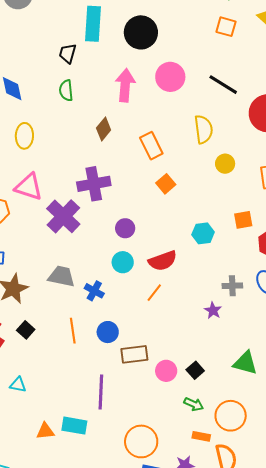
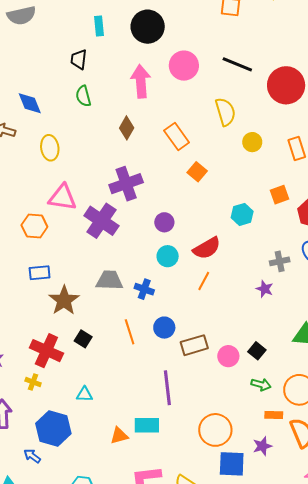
cyan rectangle: (93, 24) -> (99, 26), size x0.6

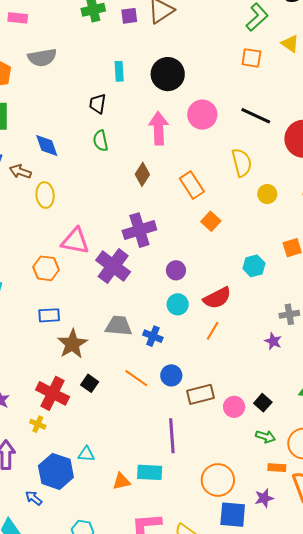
yellow ellipse: (50, 148) -> (45, 195), moved
orange line: (130, 332) -> (136, 378), turned -40
cyan triangle: (84, 394) -> (86, 454), moved

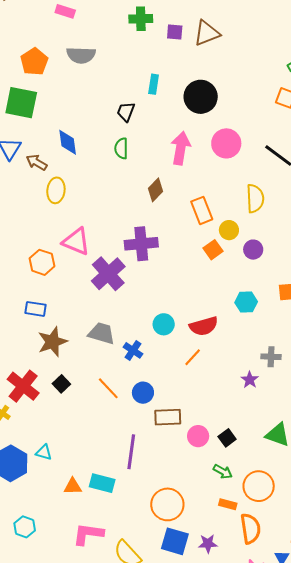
yellow circle: (267, 194) -> (229, 230), moved
purple circle: (176, 270) -> (253, 250), moved
purple star: (264, 498) -> (208, 544), moved

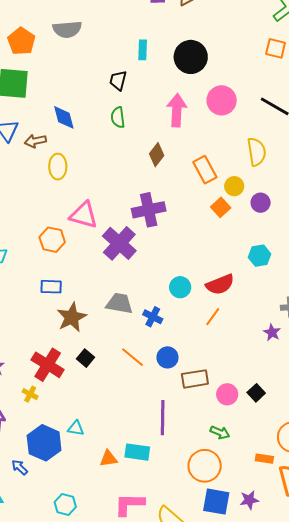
brown arrow: (37, 162) -> (35, 141), turned -35
green arrow: (223, 472) -> (220, 432), moved

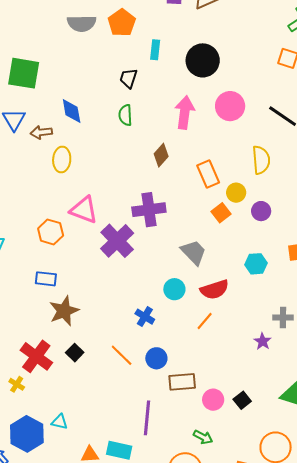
orange pentagon: (21, 41) -> (122, 23), moved
gray trapezoid: (119, 303) -> (194, 252), moved, turned 32

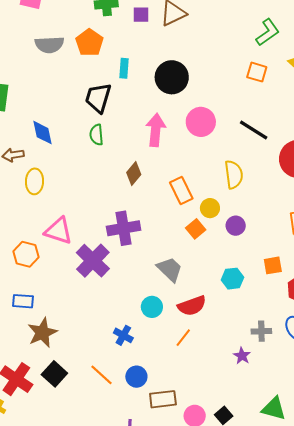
black trapezoid: (129, 78) -> (98, 98), size x1.5
black square: (75, 353) -> (54, 374), size x1.4

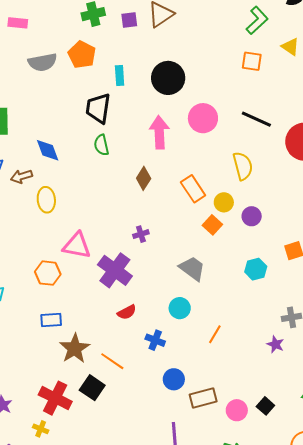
purple cross: (124, 228) -> (141, 234), size x0.5
red semicircle: (192, 306) -> (127, 312), moved, size x0.7
orange line: (101, 375) -> (112, 361), moved

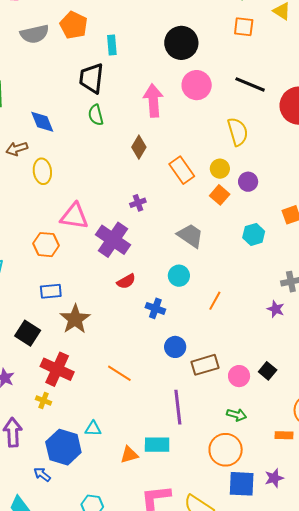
black circle: (168, 78) -> (181, 43), moved
orange rectangle: (193, 189) -> (182, 170), moved
orange square: (212, 225) -> (220, 195), moved
orange line: (112, 361) -> (119, 373), moved
black square: (92, 388) -> (28, 333), moved

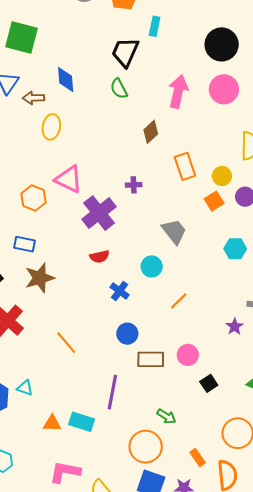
green semicircle: (96, 115) -> (119, 89), turned -30
pink circle: (239, 376) -> (188, 355), moved
orange rectangle: (284, 435) -> (198, 458), moved, turned 36

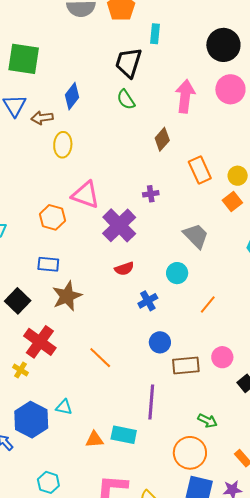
blue diamond: (66, 80) -> (72, 96), turned 48
blue cross: (120, 291) -> (148, 301), turned 30

